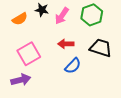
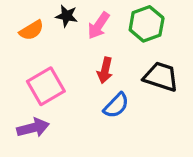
red arrow: (66, 44) -> (105, 70), turned -77

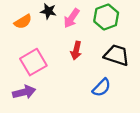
blue semicircle: (116, 105) -> (102, 88), moved

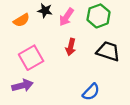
blue semicircle: (102, 88) -> (91, 92), moved

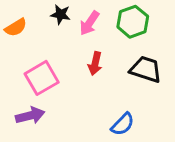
orange semicircle: (21, 20) -> (16, 27), moved

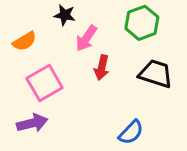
pink arrow: (89, 23) -> (86, 38), moved
orange semicircle: (16, 27) -> (25, 41), moved

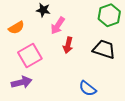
green hexagon: (142, 23) -> (109, 15), moved
blue semicircle: (131, 132) -> (88, 89), turned 84

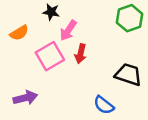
black trapezoid: (104, 49) -> (128, 75), moved
pink square: (30, 55) -> (50, 56), moved

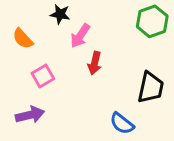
orange semicircle: (19, 33) -> (23, 39), turned 78
pink square: (50, 56) -> (43, 76), moved, size x0.7
black trapezoid: (128, 75) -> (151, 88), turned 84

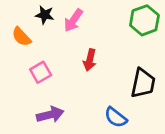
black star: (60, 14) -> (45, 15), moved
pink arrow: (80, 36) -> (73, 20), moved
purple arrow: (30, 115) -> (50, 115), moved

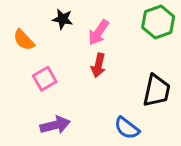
black star: (45, 15) -> (63, 19), moved
pink arrow: (73, 20) -> (98, 32), moved

